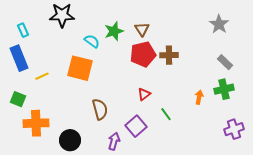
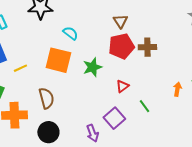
green star: (114, 31) -> (92, 67), moved
brown semicircle: (100, 109) -> (46, 98), moved
purple arrow: (114, 141) -> (92, 133), turned 144

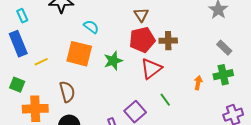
red triangle: (122, 86) -> (151, 69), moved, size x1.6

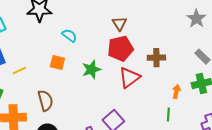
brown cross: (168, 41) -> (156, 58), moved
orange square: (79, 54) -> (57, 63), size x0.6
green line: (165, 100) -> (168, 115), moved, turned 40

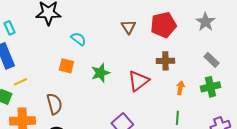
red pentagon: (120, 49) -> (163, 25), moved
yellow line: (19, 71) -> (20, 82), moved
orange arrow: (176, 92) -> (180, 88), moved

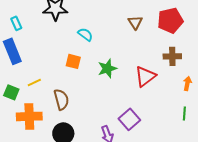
yellow line: (20, 82) -> (34, 82), moved

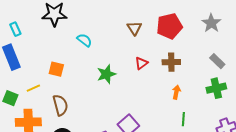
orange square: (73, 61) -> (56, 69), moved
red triangle: (145, 76) -> (141, 63), moved, size x0.6
orange arrow: (187, 83) -> (176, 92), moved

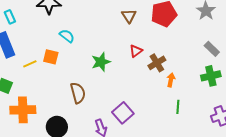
cyan semicircle: (84, 40) -> (67, 36), moved
brown cross: (171, 62) -> (157, 63), moved, turned -30
yellow line: (33, 88) -> (30, 64), moved
brown semicircle: (60, 105) -> (78, 93), moved

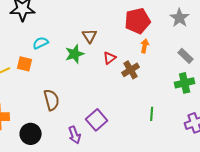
brown triangle: (129, 16) -> (90, 36), moved
cyan semicircle: (67, 36) -> (41, 43), turned -63
green star: (101, 62) -> (75, 54), moved
orange arrow: (171, 80) -> (145, 46), moved

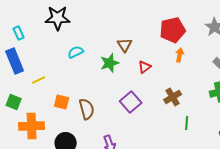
orange square: (25, 64) -> (62, 102), moved
brown cross: (131, 70) -> (173, 97), moved
purple square: (97, 120) -> (131, 102), moved

